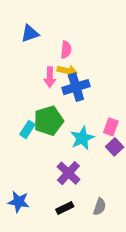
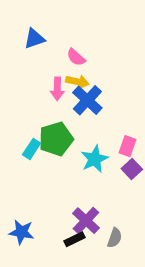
pink semicircle: (66, 50) -> (76, 57), turned 126
blue cross: (76, 87) -> (87, 100), turned -30
purple cross: (68, 173) -> (86, 221), moved

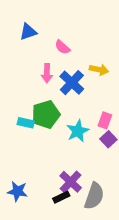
yellow arrow: (77, 82) -> (99, 70), moved
cyan rectangle: (32, 149) -> (26, 123), turned 70
gray semicircle: (115, 238) -> (94, 196), size x1.6

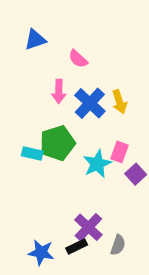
yellow arrow: (99, 70) -> (119, 102), moved, turned 60
pink rectangle: (105, 120) -> (119, 152), moved
blue star: (17, 191) -> (41, 252), moved
gray semicircle: (94, 196) -> (118, 245), size x0.6

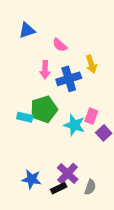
yellow arrow: (119, 102) -> (91, 64), moved
blue cross: (90, 103) -> (69, 79), turned 30
cyan star: (97, 164) -> (74, 125), turned -30
blue star: (41, 252) -> (32, 179), moved

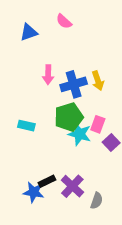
pink semicircle: (60, 45) -> (64, 21), moved
yellow arrow: (91, 64) -> (98, 81), moved
green pentagon: (44, 109) -> (69, 117), moved
black rectangle: (59, 188) -> (47, 181), moved

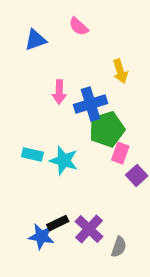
yellow arrow: (98, 81) -> (120, 71), moved
green pentagon: (69, 117) -> (107, 129), moved
cyan star: (80, 134) -> (64, 161), moved

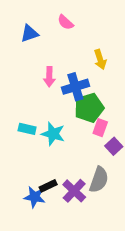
gray semicircle: (119, 247) -> (99, 180), moved, size x1.5

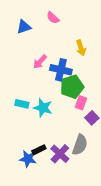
pink arrow: (49, 77) -> (40, 62), turned 42
blue cross: (75, 87) -> (61, 70), turned 30

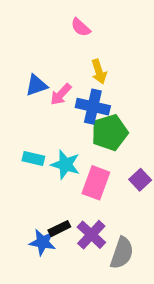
blue triangle: (24, 27) -> (36, 85), moved
yellow arrow: (81, 48) -> (99, 72), moved
pink rectangle: (81, 103) -> (96, 183), moved, size x1.5
gray semicircle: (80, 145) -> (122, 253), moved

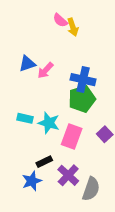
yellow arrow: (99, 72) -> (73, 27), moved
blue cross: (93, 107) -> (83, 80), moved
black rectangle: (59, 229) -> (44, 162), moved
blue star: (43, 242) -> (32, 181), turned -30

